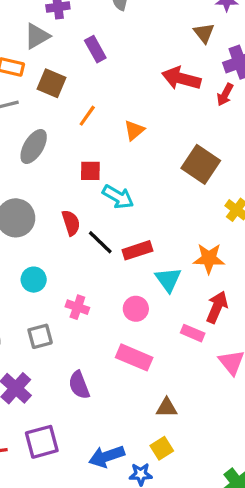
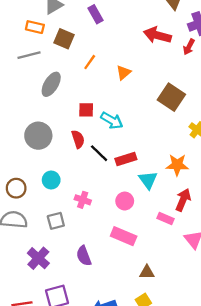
red square: (90, 171) -> (86, 110), moved

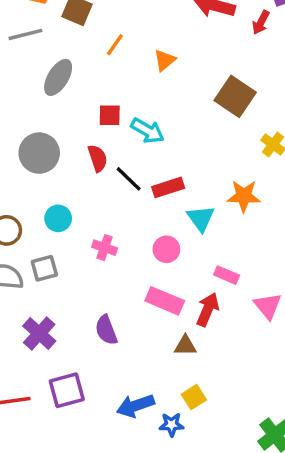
red arrow: (183, 200) -> (208, 309), moved
gray square: (56, 221) -> (44, 268), moved
brown triangle: (147, 272) -> (185, 346), moved

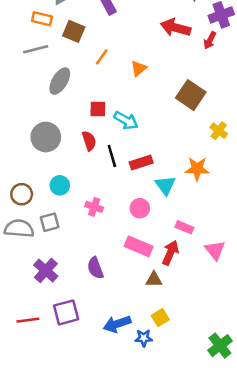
black line: (129, 179) -> (112, 156), turned 30

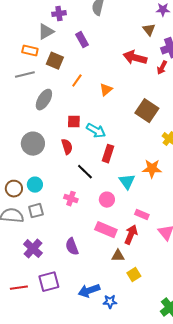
black line: (112, 156) -> (85, 172), moved, turned -30
red rectangle: (141, 162) -> (108, 154), moved, turned -54
cyan circle: (60, 185) -> (35, 185), moved
yellow square: (160, 318) -> (134, 275), moved

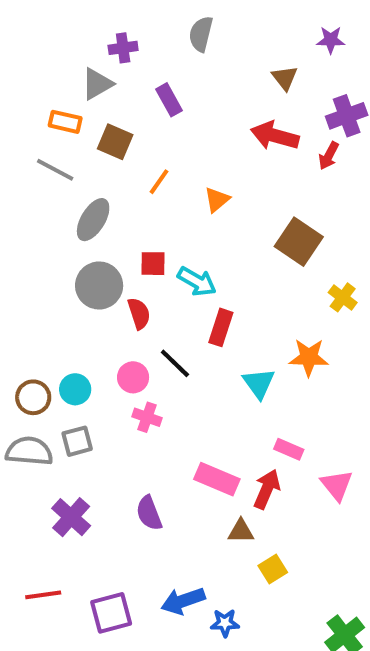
brown triangle: (149, 30) -> (285, 78), moved
gray line: (25, 75) -> (55, 170), turned 42
gray circle: (33, 144) -> (99, 285), moved
pink circle: (107, 200) -> (133, 377), moved
purple square: (49, 282) -> (111, 613), moved

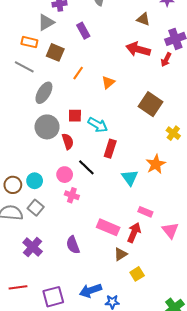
brown triangle: (285, 78) -> (143, 19), turned -32
orange star: (309, 357) -> (156, 164), turned -30
gray square: (77, 441) -> (36, 208), turned -35
brown triangle: (241, 531) -> (121, 254), turned -32

